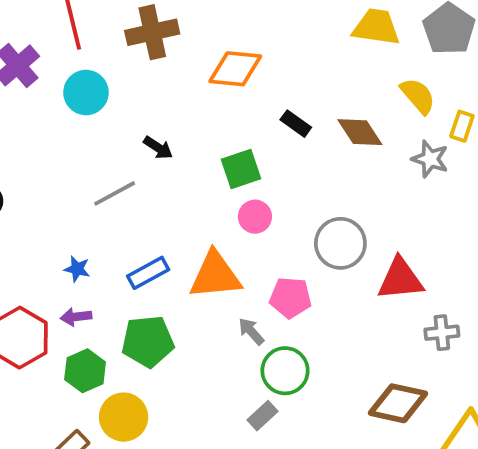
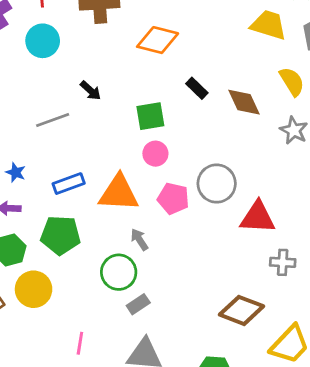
pink pentagon: (291, 298) -> (173, 198), moved
green circle: (285, 371) -> (119, 272), moved

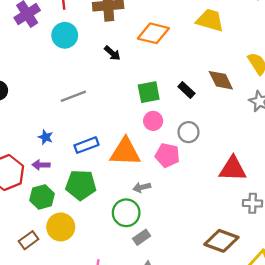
yellow trapezoid: (269, 25) -> (210, 20), moved
black rectangle: (197, 88) -> (186, 90), moved
black arrow: (91, 91) -> (112, 53), moved
gray circle: (217, 184) -> (188, 132), moved, size x0.7
gray arrow: (139, 240) -> (142, 187), turned -70

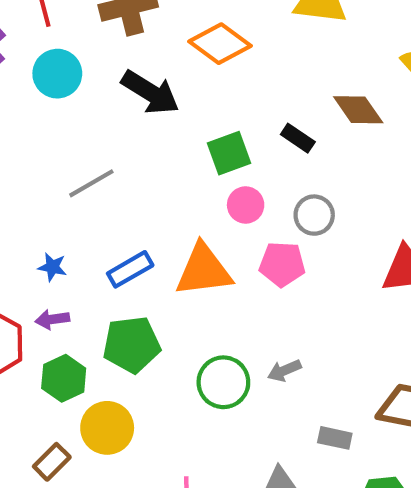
orange diamond: (153, 33) -> (220, 44), turned 32
black arrow: (112, 53) -> (150, 92), size x1.8
gray arrow: (142, 187) -> (284, 371), moved
gray rectangle: (142, 237) -> (335, 438), moved, turned 56

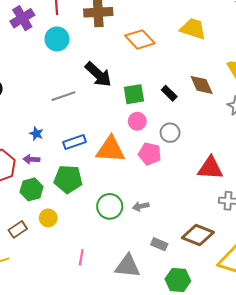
black arrow: (150, 92) -> (98, 74), moved
yellow circle: (107, 428) -> (48, 218), size x0.7

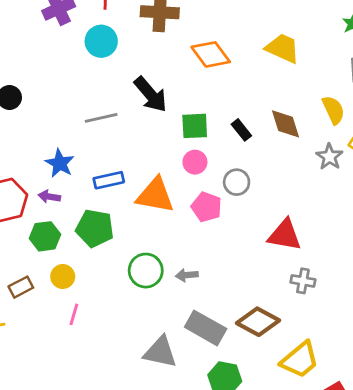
blue star: (36, 134) -> (60, 163), size x1.5
gray rectangle: (159, 244) -> (206, 328), size x1.8
pink line: (81, 257) -> (74, 314), moved

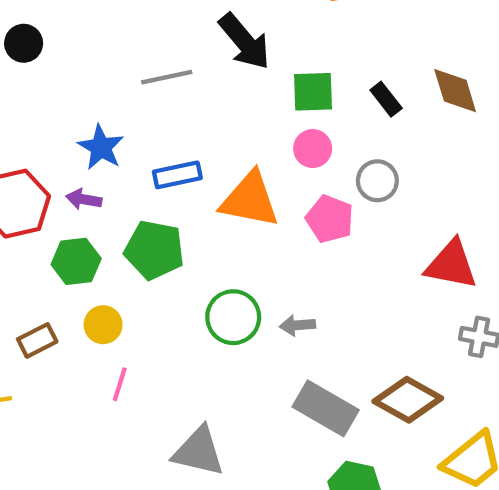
gray triangle: (160, 352) -> (199, 451), moved

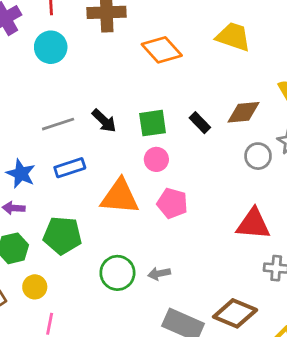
black arrow: (245, 42) -> (104, 121), moved, size x0.7
brown diamond: (455, 91) -> (243, 112), turned -72
blue rectangle: (177, 175) -> (70, 168), moved
gray circle: (377, 181) -> (258, 156), moved

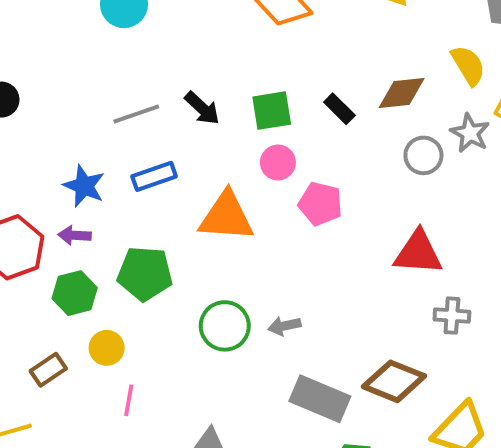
pink pentagon: (172, 203) -> (320, 204), moved

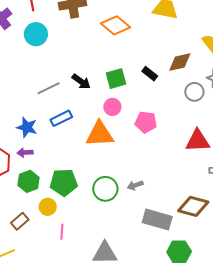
pink circle: (278, 163) -> (112, 107), moved
green pentagon: (145, 274) -> (64, 182), moved

